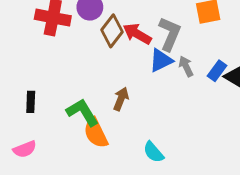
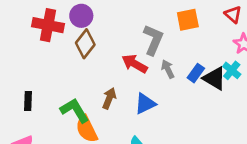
brown diamond: (112, 31) -> (85, 44), moved
red arrow: (137, 34) -> (135, 64), moved
blue triangle: (161, 60) -> (145, 104), moved

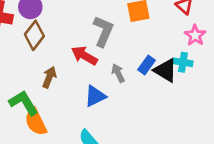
gray arrow: (168, 69) -> (118, 73), moved
cyan cross: (232, 70) -> (183, 62), turned -30
brown arrow: (109, 98) -> (49, 77), moved

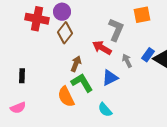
green L-shape: (24, 103) -> (82, 83), moved

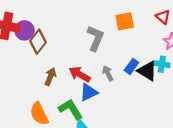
purple circle: (62, 12) -> (24, 30), moved
red arrow: (102, 48) -> (80, 74), moved
green L-shape: (82, 83) -> (71, 109), moved

